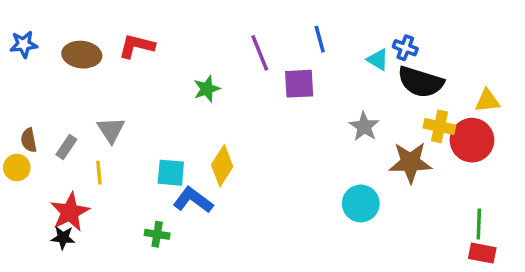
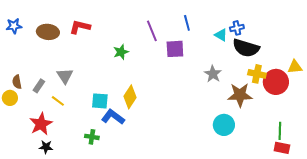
blue cross: (405, 48) -> (237, 28), turned -32
yellow triangle: (487, 101) -> (295, 67), moved
yellow line: (99, 173) -> (58, 101), turned -48
cyan circle: (361, 203) -> (224, 125), moved
black star: (63, 238) -> (46, 147), moved

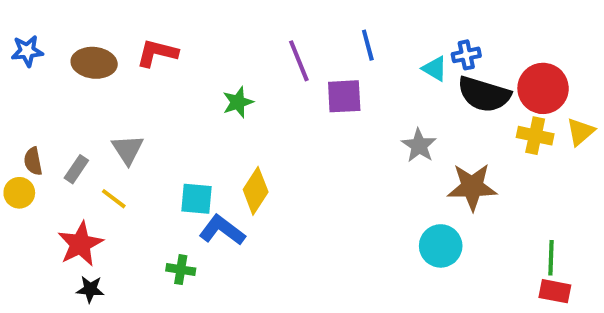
yellow triangle: (295, 67) -> (580, 132), turned -35
yellow cross: (257, 74) -> (535, 136), moved
red circle: (276, 82) -> (543, 88), moved

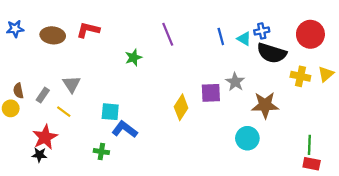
blue line: (368, 45) -> (221, 36), moved
red circle: (543, 88) -> (310, 34), moved
purple square: (344, 96) -> (211, 93), moved
yellow diamond: (256, 191) -> (181, 107), moved
black star: (90, 289) -> (39, 155), moved

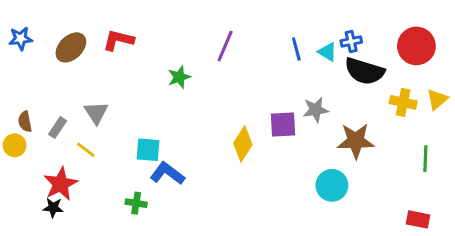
purple line: (168, 34) -> (225, 46), turned 45
brown ellipse: (53, 35) -> (71, 47), turned -50
gray star: (235, 82) -> (316, 110), turned 30
green line: (309, 145) -> (425, 159), moved

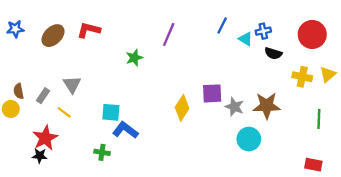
blue line: (296, 49) -> (222, 26), moved, turned 42
black semicircle: (365, 71) -> (273, 53), size x0.6
gray star: (316, 110) -> (234, 107), moved, turned 30

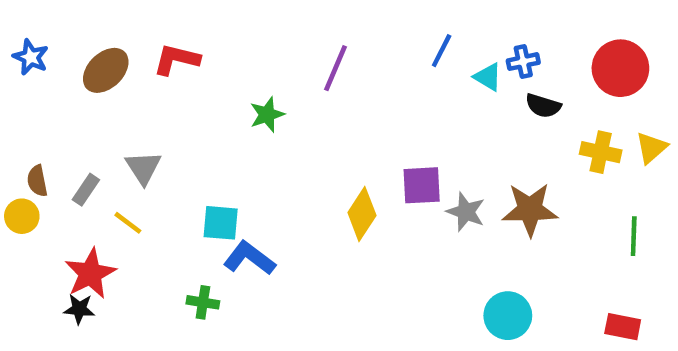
blue star: (15, 29) -> (31, 57), turned 30
cyan circle: (249, 139) -> (508, 316), moved

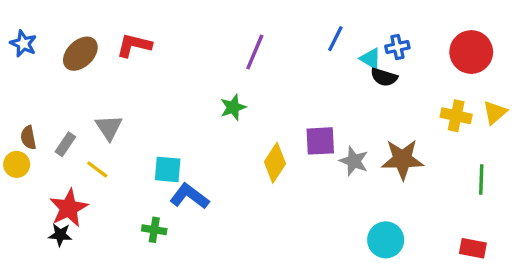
black semicircle: (543, 106) -> (384, 77), moved
green star: (267, 115) -> (233, 107), moved

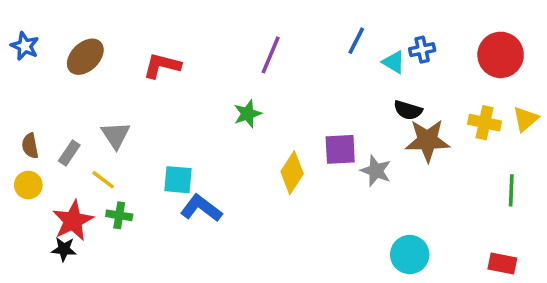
red L-shape: (134, 45) -> (162, 66), moved
black semicircle: (384, 77) -> (408, 110), moved
brown star: (402, 159) -> (427, 140), moved
yellow circle: (17, 164) -> (28, 185), moved
green cross: (154, 230) -> (119, 215), moved

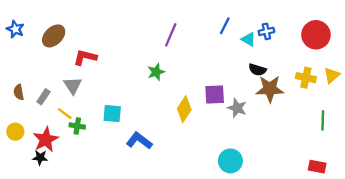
red L-shape: (162, 66) -> (85, 57), moved
yellow circle: (28, 185) -> (15, 132), moved
blue L-shape: (201, 208) -> (139, 141), moved
green cross: (119, 215) -> (77, 126), moved
cyan circle: (410, 255) -> (230, 161), moved

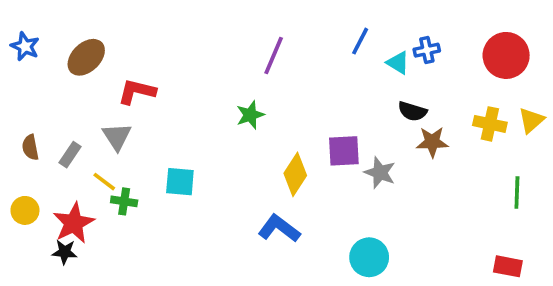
brown star: (270, 89) -> (432, 142), size x0.7
blue L-shape: (139, 141) -> (279, 228), moved

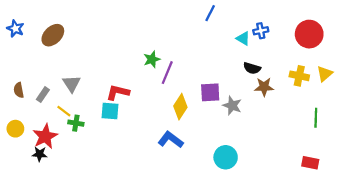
blue line: (360, 41) -> (210, 13), moved
purple line: (274, 55) -> (167, 73), moved
red L-shape: (137, 92) -> (118, 92), moved
green star: (250, 115) -> (152, 59), moved

